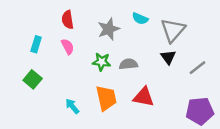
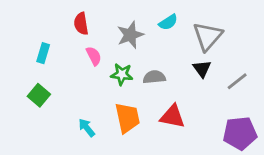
cyan semicircle: (140, 19) -> (168, 22), turned -56
pink semicircle: (68, 47) -> (94, 56), moved

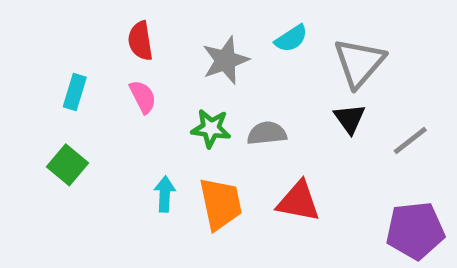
pink semicircle: (94, 56) -> (143, 97), moved
cyan arrow: (87, 128) -> (165, 194), moved, turned 42

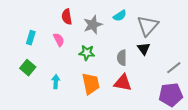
red semicircle: (140, 41) -> (67, 17), moved
gray semicircle: (267, 133) -> (122, 58), moved, turned -84
gray line: (410, 141) -> (174, 68), moved
cyan arrow: (165, 194) -> (56, 82), moved

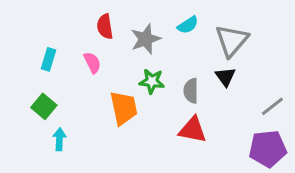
green star: (87, 53) -> (152, 81), moved
cyan arrow: (56, 82) -> (59, 139), moved
orange trapezoid: (91, 84) -> (124, 108), moved

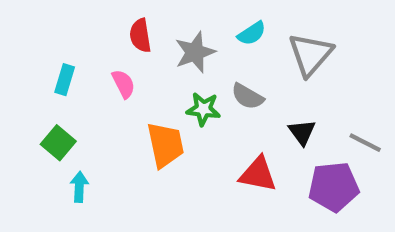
black triangle: (225, 77) -> (302, 132), moved
gray semicircle: (191, 91) -> (247, 96), moved, turned -60
gray line: (272, 106) -> (365, 143), turned 65
purple pentagon: (268, 149) -> (334, 187), moved

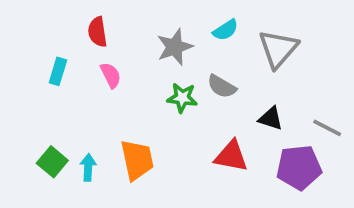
red semicircle: (140, 35) -> (98, 32), moved
black triangle: (302, 132) -> (271, 118), turned -36
green square: (58, 143) -> (52, 162), moved
orange trapezoid: (165, 145) -> (137, 160), moved
cyan arrow: (79, 187) -> (88, 167), moved

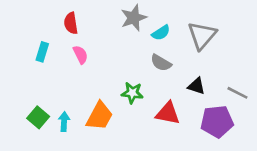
cyan semicircle: (226, 30) -> (161, 33), moved
gray star: (175, 47) -> (134, 18), moved
green star: (182, 98) -> (132, 93), moved
orange trapezoid: (137, 160) -> (100, 116), turned 40

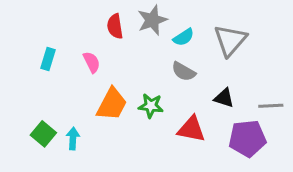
red semicircle: (71, 23) -> (115, 26), moved
gray line: (237, 93) -> (271, 106), turned -30
orange trapezoid: (100, 116) -> (112, 104), moved

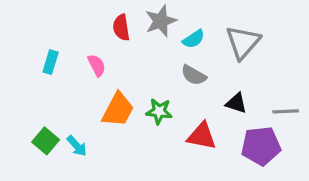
cyan arrow: (73, 138) -> (77, 146), turned 135

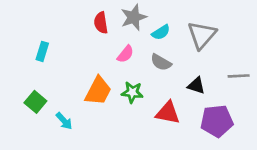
pink semicircle: (97, 65) -> (125, 54), moved, turned 66
gray line: (286, 111) -> (239, 76), moved
green square: (46, 141) -> (35, 102), moved

